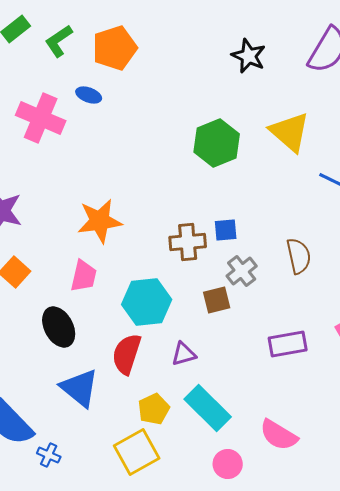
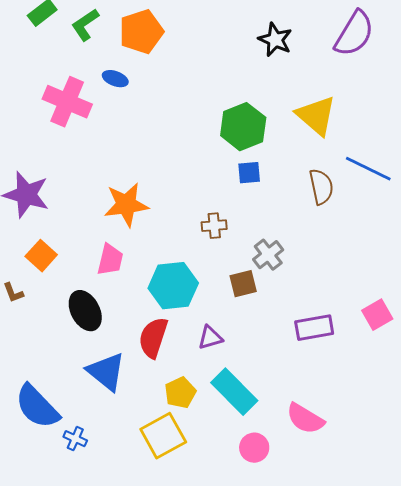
blue square: (226, 230) -> (249, 173), moved
brown cross: (188, 242) -> (214, 226), size x0.7
brown semicircle: (299, 256) -> (321, 187), moved

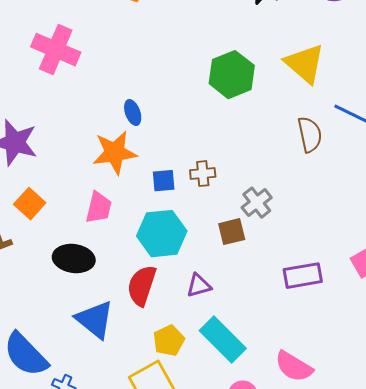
blue ellipse: (115, 79) -> (133, 113), moved, turned 50
blue square: (249, 173) -> (164, 181), moved
black ellipse: (85, 311) -> (74, 259), turned -54

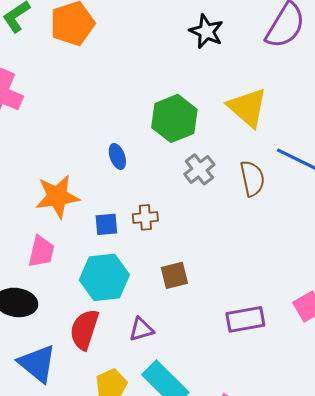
blue ellipse: (133, 113) -> (117, 156), moved
gray cross: (257, 203) -> (199, 169), moved

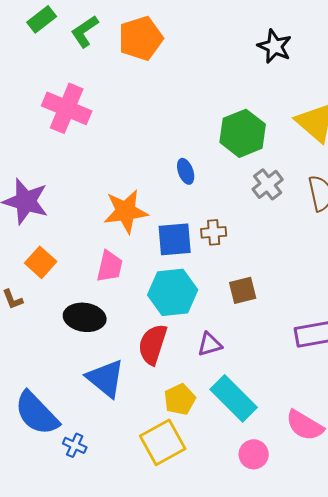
blue square: (106, 224) -> (175, 239), size x1.5

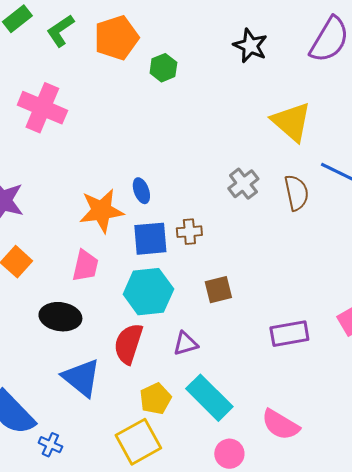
green hexagon: (243, 133) -> (163, 68), moved, size x0.6
blue ellipse: (186, 171) -> (141, 191), moved

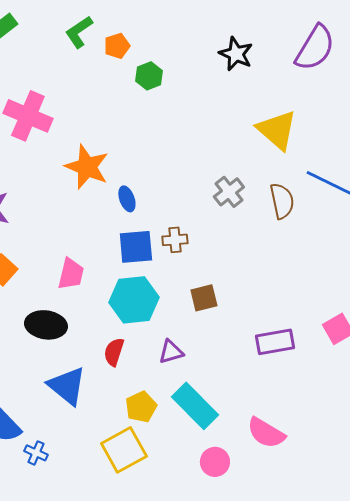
green L-shape: (60, 31) -> (79, 32), moved
orange pentagon: (116, 38) -> (117, 46), moved, size x0.6
orange star: (101, 211) -> (87, 167), moved, turned 30
red semicircle: (128, 344) -> (114, 352), size x0.7

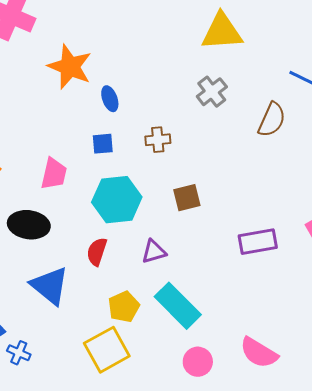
yellow triangle: (277, 130) -> (222, 32), moved, turned -45
brown semicircle: (282, 201) -> (272, 120), moved, turned 36
blue square: (136, 247) -> (103, 144), moved, size x0.6
pink semicircle: (266, 433) -> (259, 353), moved

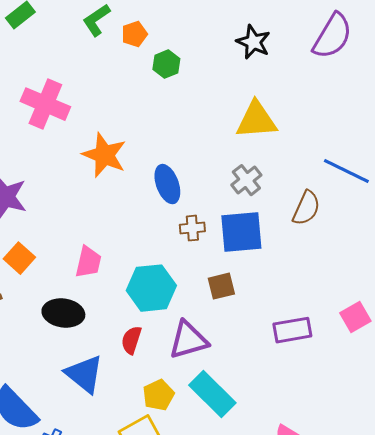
blue ellipse: (110, 99) -> (167, 184), moved, size x1.5
blue square: (103, 144) -> (241, 232), moved, size x2.0
purple triangle: (154, 252) -> (188, 340), size x1.6

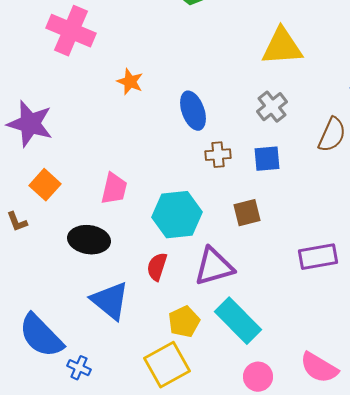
orange star: (104, 155) -> (130, 82), size x0.6
blue square: (241, 232) -> (267, 159), size x0.6

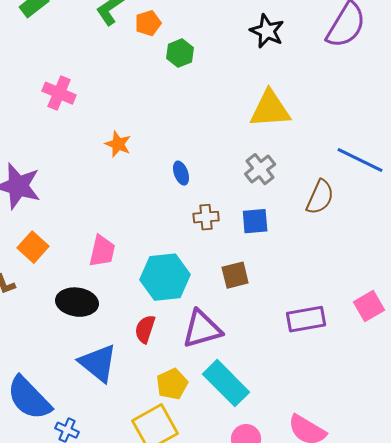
pink cross: (71, 31) -> (59, 93), size x0.7
blue ellipse: (193, 111) -> (181, 173), size x0.6

